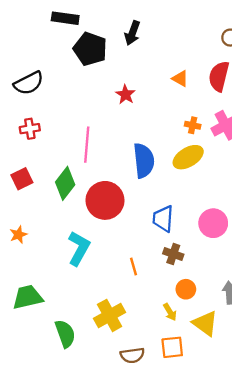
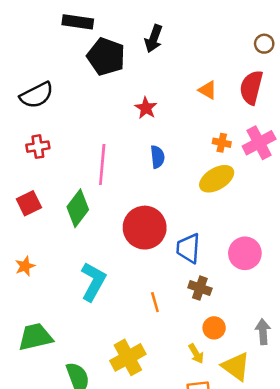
blue semicircle: (144, 161) -> (157, 157), moved, size x0.6
red circle: (105, 200) -> (145, 228), moved

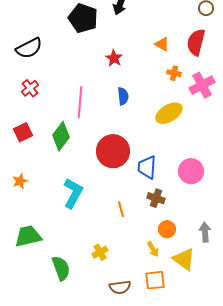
orange cross: (222, 143) -> (174, 73), moved
red cross: (38, 147) -> (30, 88), turned -30
yellow cross: (128, 357) -> (100, 252), size x0.6

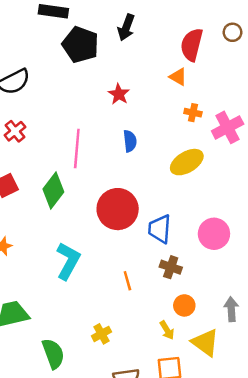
red semicircle: (196, 42) -> (192, 45), moved

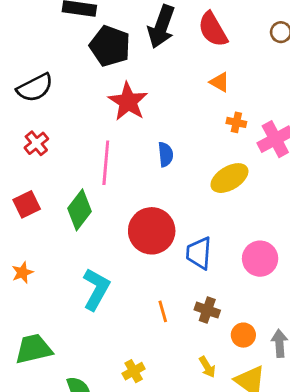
black arrow: (126, 27) -> (161, 27), size x1.4
red semicircle: (192, 45) -> (213, 29), moved, turned -44
red star: (119, 94) -> (128, 102), moved, size x1.6
brown cross: (171, 267) -> (207, 310), moved
orange circle: (184, 305) -> (243, 335), moved

